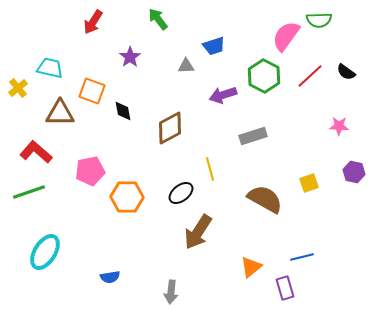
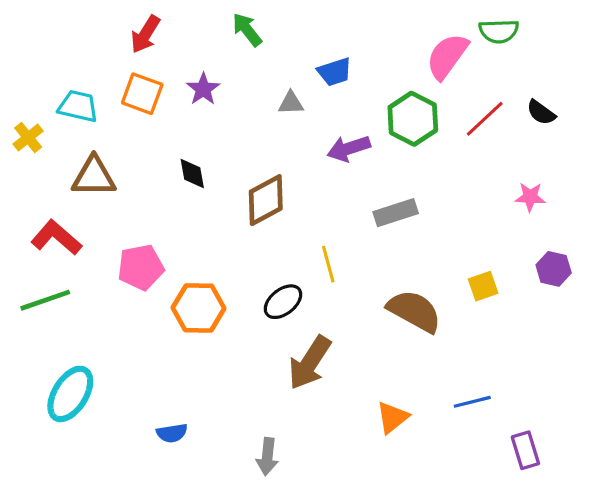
orange square: (92, 91) -> (142, 94), moved
purple rectangle: (285, 288) -> (525, 450), moved

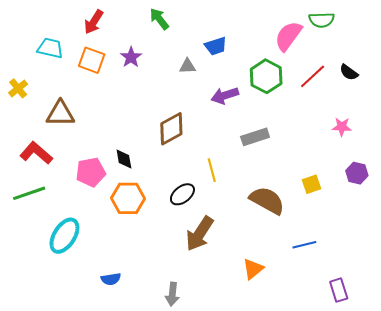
cyan trapezoid: (78, 106) -> (50, 48), moved
black diamond: (192, 173) -> (124, 159), moved
cyan ellipse: (70, 394) -> (64, 236), moved
blue line: (472, 402) -> (304, 245), moved

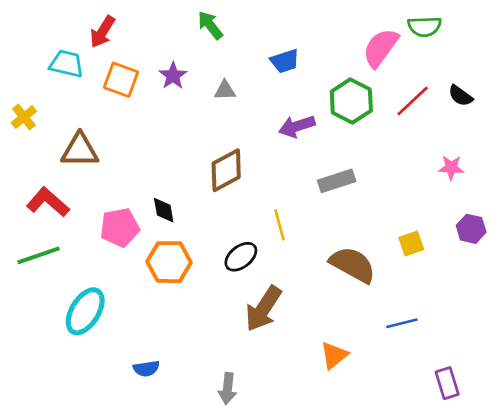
red arrow: (94, 22) -> (102, 32), moved
gray triangle: (187, 66) -> (225, 90), moved

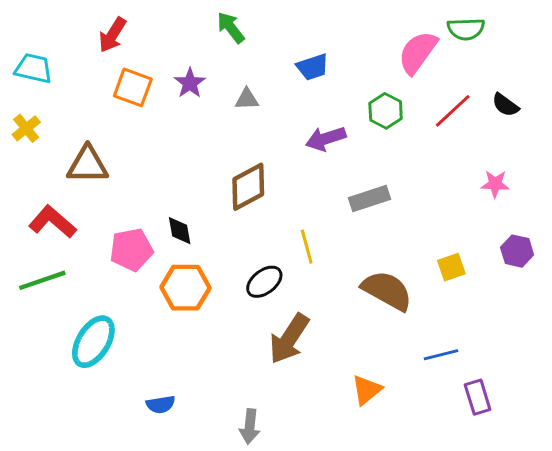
cyan trapezoid: (67, 64) -> (33, 68), moved
green hexagon: (351, 101) -> (386, 111), size x0.7
purple rectangle: (447, 383) -> (478, 397), moved

